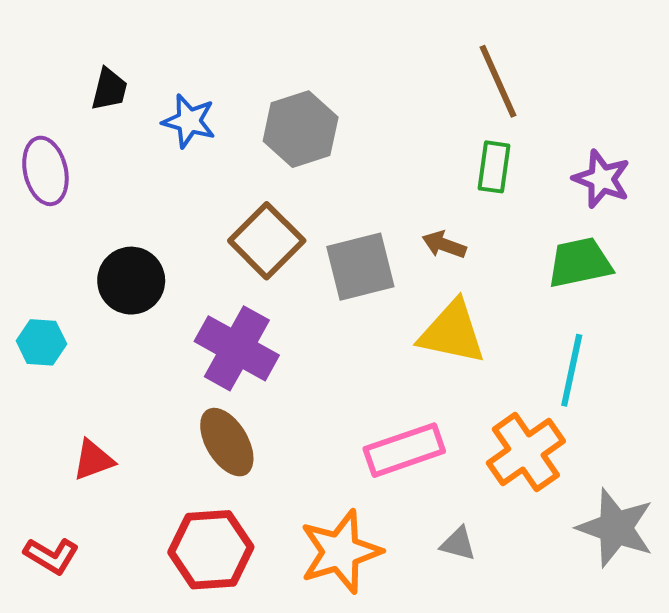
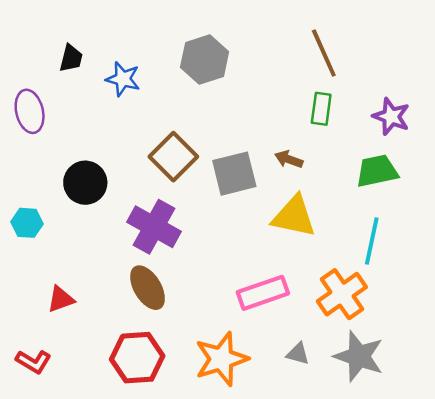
gray hexagon: (301, 129) -> (205, 60), moved
gray star: (616, 528) -> (359, 356), moved

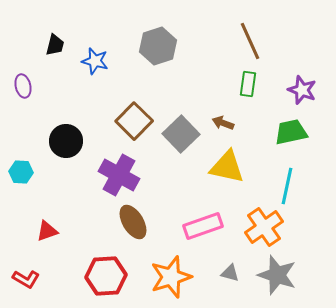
purple ellipse: (30, 111) -> (23, 86), size x0.7
gray square: (234, 174) -> (181, 134), turned -30
brown ellipse: (148, 288) -> (133, 222), moved

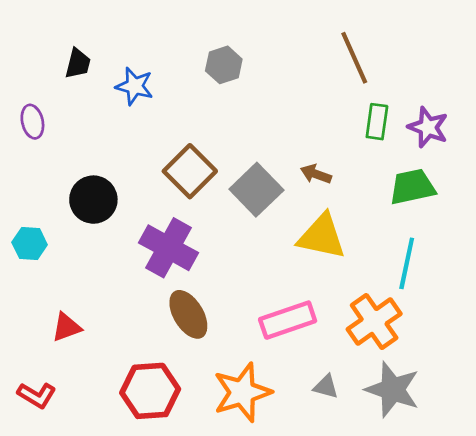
gray hexagon: (158, 46) -> (224, 65), size x0.7
green rectangle: (248, 84) -> (377, 122), moved

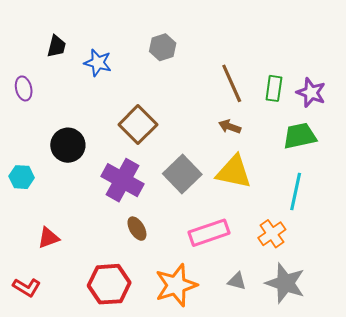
brown line: (354, 58) -> (232, 83), moved
gray square: (256, 190) -> (182, 174), moved
brown ellipse: (188, 314) -> (137, 229), size x0.7
orange cross: (374, 321) -> (272, 234), size x0.7

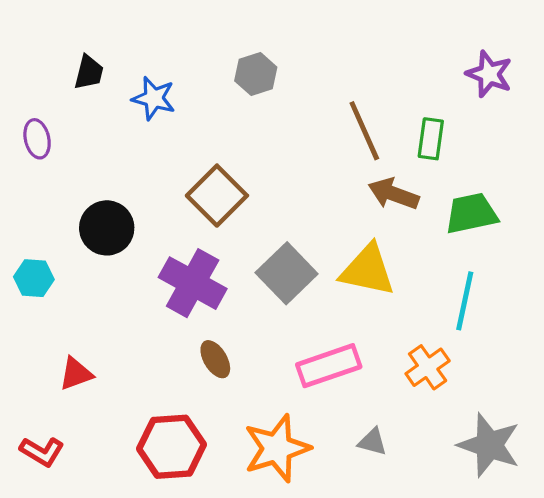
purple star: (311, 93) -> (489, 74), moved
brown arrow: (230, 127) -> (394, 194), moved, size x1.4
gray star: (285, 283) -> (489, 445), moved

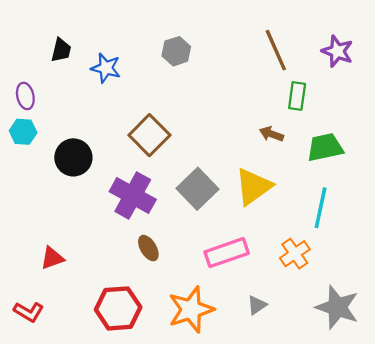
brown line: (364, 131) -> (276, 50), moved
brown arrow: (394, 194) -> (271, 134), size x0.7
yellow triangle: (368, 270) -> (253, 187), turned -48
cyan hexagon: (34, 278) -> (23, 132), moved
gray triangle: (372, 442) -> (257, 305), turned -50

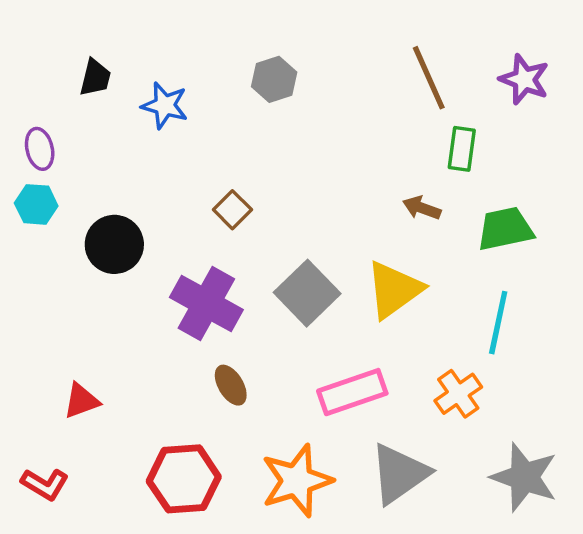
brown square: (149, 135) -> (232, 210), size x0.6
gray triangle: (257, 305) -> (399, 474), size x2.0

